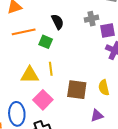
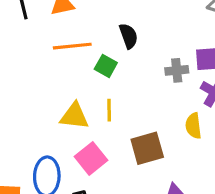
gray cross: (92, 19) -> (177, 70), moved
yellow semicircle: (104, 88) -> (193, 126), moved
brown square: (77, 90) -> (147, 148), turned -30

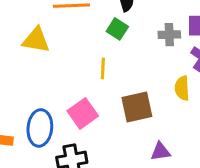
green square: (106, 66) -> (117, 29), moved
yellow triangle: (74, 116) -> (36, 40), moved

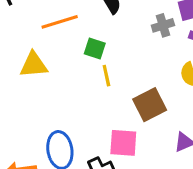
green square: (117, 29) -> (95, 49), moved
pink square: (83, 113) -> (123, 143), moved, turned -36

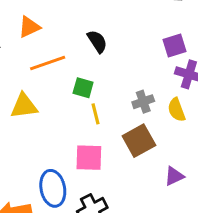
gray cross: (163, 25) -> (143, 102), moved
pink square: (123, 143) -> (89, 158), moved

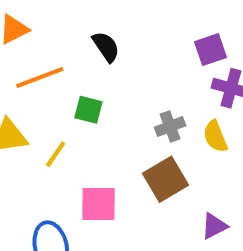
yellow line: (96, 114) -> (56, 154), moved, turned 50

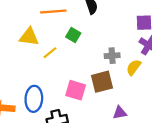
yellow semicircle: (215, 136) -> (134, 67), turned 42
pink square: (98, 204) -> (76, 90), moved

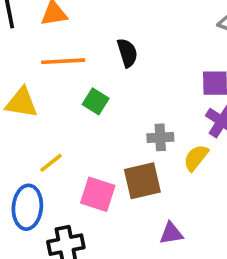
yellow line: (50, 53) -> (51, 163), moved

